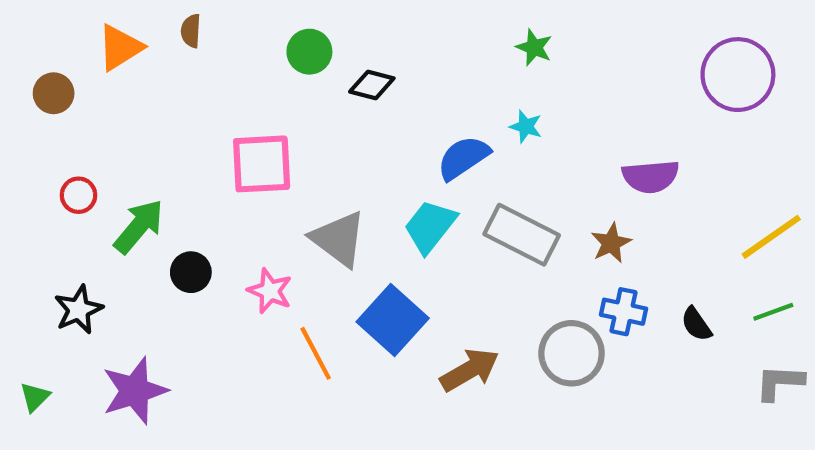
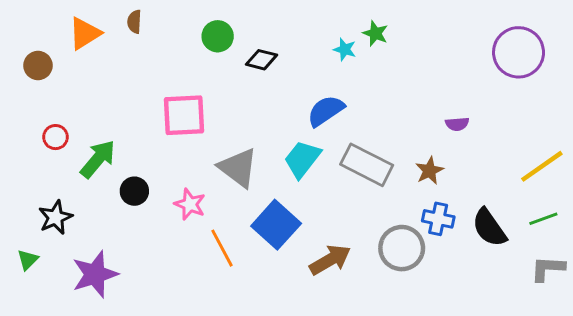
cyan star: (526, 127) -> (345, 49), moved
purple semicircle: (651, 176) -> (457, 124), size x0.6
black semicircle: (696, 324) -> (489, 228), size x1.6
green triangle: (35, 397) -> (28, 260), moved

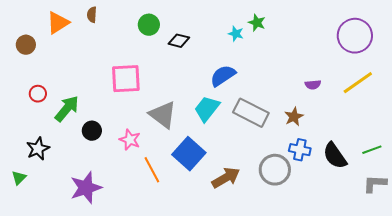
yellow line: (542, 166) -> (358, 83), moved
purple star: (95, 274) -> (86, 188), moved

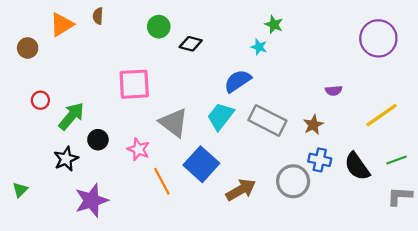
cyan star: (236, 34) -> (259, 47), moved
yellow line: (358, 83) -> (382, 115), moved
black star: (38, 149) -> (66, 159), moved

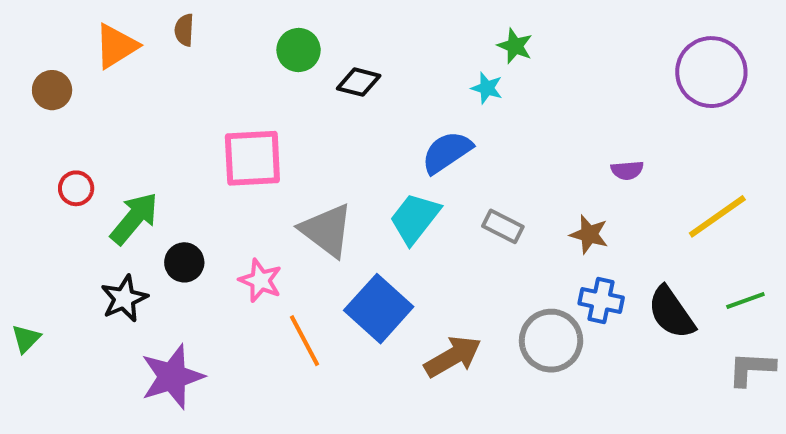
gray rectangle: (267, 120) -> (503, 226), size x0.6
brown star: (313, 125) -> (589, 234), turned -30
green triangle: (20, 190) -> (26, 339), moved

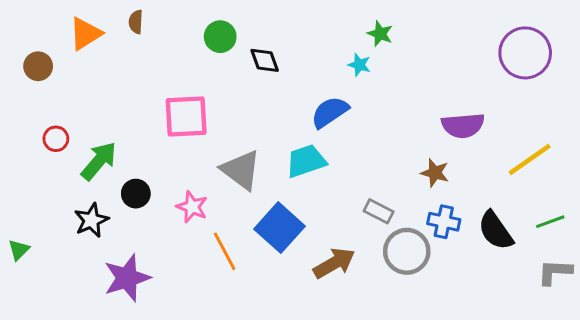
black diamond: (359, 82) -> (265, 60), turned 56
purple semicircle: (627, 170) -> (463, 125), size x1.8
cyan trapezoid: (415, 218) -> (306, 161), turned 33
gray rectangle: (503, 226) -> (379, 211), moved

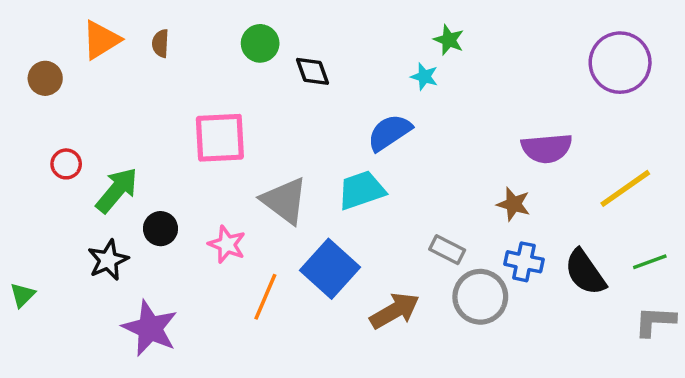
brown semicircle: (136, 22) -> (161, 43), moved
orange line: (225, 251) -> (265, 297), turned 51
purple star: (127, 278) -> (150, 328), turned -30

